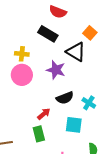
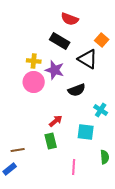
purple star: (56, 70) -> (55, 70), moved
black semicircle: (65, 98) -> (77, 90), moved

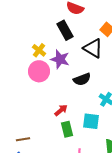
black rectangle: (60, 41) -> (65, 30), turned 30
yellow cross: (34, 61) -> (39, 50), turned 32
green rectangle: (51, 141) -> (67, 129), moved

